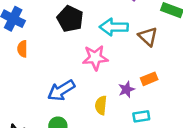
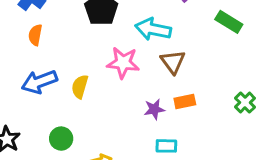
brown triangle: (148, 37) -> (173, 62), moved
blue arrow: (61, 90) -> (39, 82), moved
yellow semicircle: (101, 105) -> (80, 87), moved

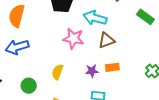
orange semicircle: (35, 35) -> (17, 16), size x1.6
brown triangle: (173, 62) -> (106, 40), turned 42
yellow semicircle: (80, 87) -> (57, 72), moved

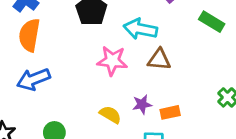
brown triangle: (106, 40) -> (159, 60), turned 30
orange rectangle: (112, 67) -> (170, 112), moved
yellow semicircle: (57, 72) -> (110, 115), moved, turned 105

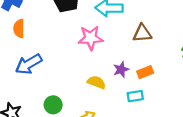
orange semicircle: (29, 35) -> (19, 28), size x0.7
brown triangle: (159, 60) -> (142, 33), moved

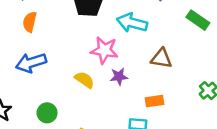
purple star: (121, 69) -> (119, 77), moved
yellow semicircle: (97, 82) -> (84, 80), moved

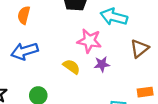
brown triangle: (161, 58) -> (139, 49), turned -48
orange rectangle: (155, 101) -> (145, 92), moved

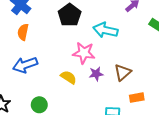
brown triangle: (139, 49) -> (123, 72), moved

